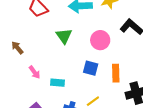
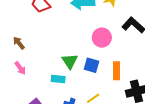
green triangle: (64, 36) -> (70, 61), moved
pink arrow: (35, 72) -> (20, 68), moved

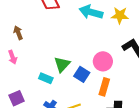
pink circle: (102, 38) -> (103, 61), moved

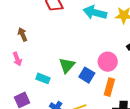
cyan rectangle: (46, 78) -> (43, 78), moved

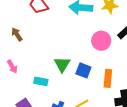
brown arrow: (22, 34) -> (17, 34), moved
pink circle: (108, 62) -> (101, 41), moved

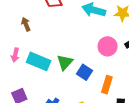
pink arrow: (12, 67) -> (15, 55), turned 32
cyan rectangle: (41, 81) -> (39, 61), moved, size x1.6

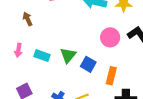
cyan rectangle: (39, 61) -> (42, 56), size x0.7

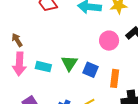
brown arrow: (28, 19) -> (17, 40), moved
pink arrow: (18, 50) -> (19, 64), size x1.6

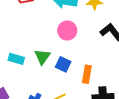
pink circle: (109, 41) -> (67, 30), moved

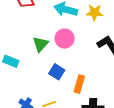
green triangle: (42, 57) -> (40, 44), moved

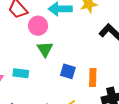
pink circle: (65, 39) -> (38, 26), moved

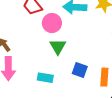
cyan rectangle: (21, 73) -> (45, 78), moved

